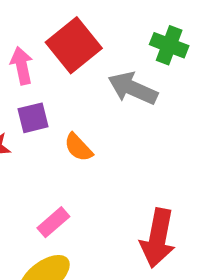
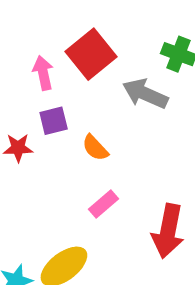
pink rectangle: (53, 222) -> (103, 204), moved

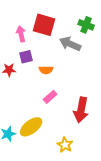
red square: (91, 54) -> (44, 25), turned -35
orange semicircle: (95, 148) -> (46, 70), turned -48

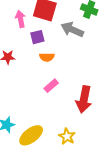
purple square: (26, 57) -> (37, 37), moved
yellow ellipse: (31, 127) -> (31, 135), moved

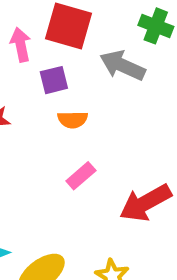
red arrow: (84, 99) -> (145, 203), turned 50

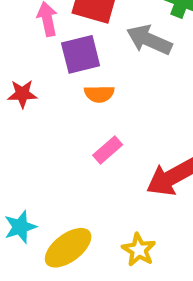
purple square: (54, 80) -> (81, 54), size x1.4

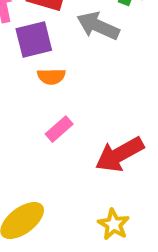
yellow star: (139, 250) -> (114, 224), moved

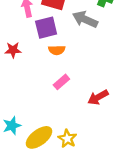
red arrow: (119, 154) -> (98, 97), size x0.7
yellow star: (114, 224) -> (67, 139), moved

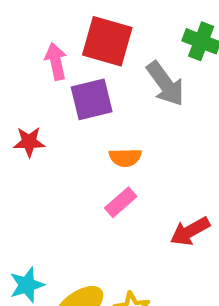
gray arrow: (85, 19) -> (165, 84), turned -150
orange semicircle: (57, 50) -> (125, 158), moved

